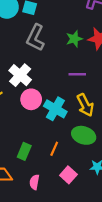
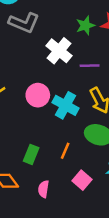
gray L-shape: (35, 38) -> (24, 23), moved, turned -92
white cross: (20, 75) -> (59, 51), moved

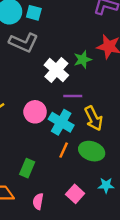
green star: (85, 26) -> (83, 59), moved
purple line: (90, 66) -> (73, 96), moved
orange line: (65, 151) -> (64, 150), moved

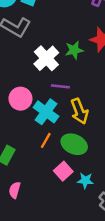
pink square: (75, 194) -> (63, 171), moved

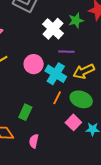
yellow arrow: (79, 111) -> (84, 71), turned 90

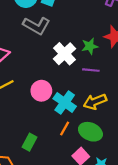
purple line: (66, 52) -> (91, 70), moved

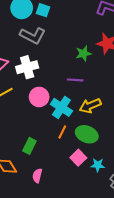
white cross: (65, 54) -> (27, 67), moved, turned 30
purple line: (91, 70) -> (75, 80), moved

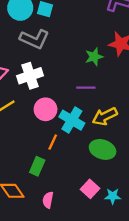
orange line: (62, 132) -> (53, 142), moved
pink square: (78, 158) -> (90, 189), moved
cyan star: (98, 165) -> (113, 196), moved

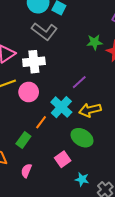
green star: (94, 57) -> (95, 42), moved
purple line: (86, 88) -> (79, 82), turned -56
pink circle: (46, 109) -> (29, 92), moved
pink square: (90, 189) -> (63, 159), moved

